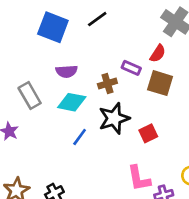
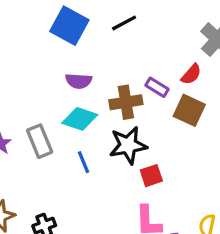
brown cross: (107, 83) -> (126, 102), size x1.4
gray rectangle: (30, 96) -> (40, 141), moved
red square: (148, 133) -> (151, 176), moved
blue line: (80, 137) -> (84, 162), turned -66

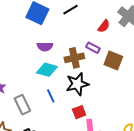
red semicircle: (191, 74) -> (104, 26), moved
gray rectangle: (40, 141) -> (22, 105), moved
red square: (151, 176) -> (79, 112), moved

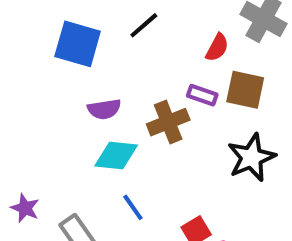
brown square: (113, 61) -> (245, 90), moved
black star: (77, 84) -> (251, 158), moved

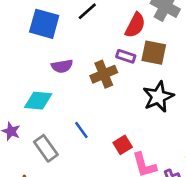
red semicircle: (217, 48) -> (135, 25), size x1.4
cyan diamond: (116, 155) -> (38, 101), moved

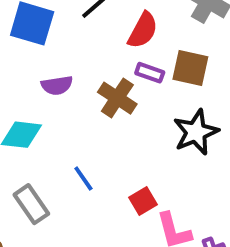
red semicircle: (135, 25) -> (143, 30), moved
brown cross: (104, 74) -> (117, 98), turned -35

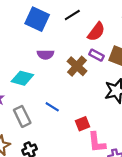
blue line: (83, 179) -> (52, 107), turned -32

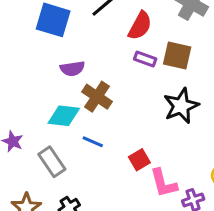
brown cross: (77, 66) -> (97, 97), moved
cyan diamond: (22, 78) -> (64, 116), moved

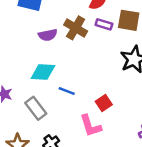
brown cross: (97, 97) -> (76, 28), moved
pink L-shape: (164, 183) -> (91, 126), moved

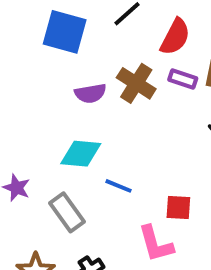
red square: (104, 103) -> (178, 207), turned 35

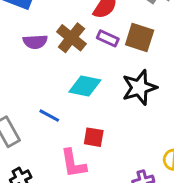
cyan diamond: (81, 154) -> (85, 86), moved

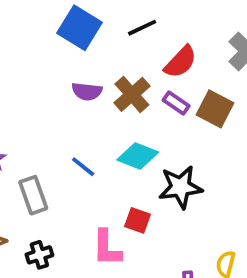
black star: (139, 87) -> (180, 187), moved
blue line: (49, 116) -> (83, 167), moved

